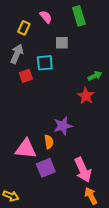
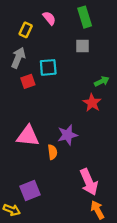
gray square: (62, 43) -> (82, 46), moved
pink triangle: (26, 149) -> (28, 136), moved
purple square: (46, 168) -> (30, 191), moved

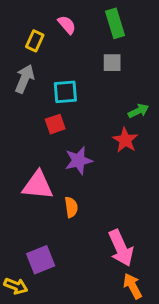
red square: (28, 81) -> (55, 124), moved
purple star: (67, 135) -> (79, 161), moved

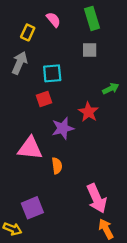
red star: (125, 140) -> (88, 112), moved

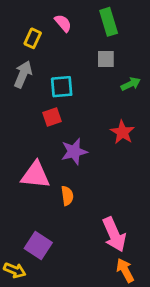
green arrow: (111, 89) -> (131, 84), moved
red star: (88, 112) -> (122, 132), moved
purple square: (32, 208) -> (38, 245), turned -35

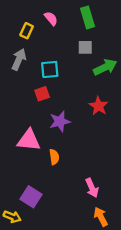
green arrow: (131, 84) -> (105, 67), size x1.5
pink arrow: (114, 234) -> (92, 188), size x0.7

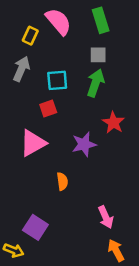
pink semicircle: (51, 18) -> (58, 22), size x1.6
green arrow: (105, 67) -> (96, 83), moved, turned -45
purple star: (60, 121) -> (84, 144), moved
pink triangle: (29, 140) -> (33, 143), moved, turned -35

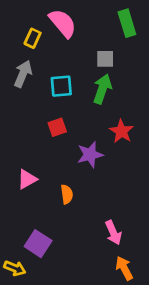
green rectangle: (101, 20) -> (127, 23), moved
red square: (48, 108) -> (57, 127), moved
pink triangle: (33, 143) -> (27, 179), moved, size x0.7

